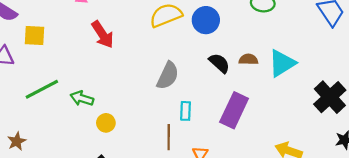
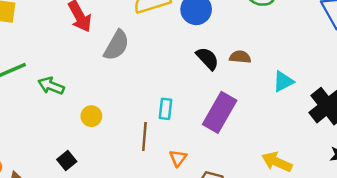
cyan triangle: (282, 63) -> (283, 81), moved, size x0.7
gray semicircle: (168, 76) -> (116, 45), moved
yellow circle: (106, 123) -> (91, 116), moved

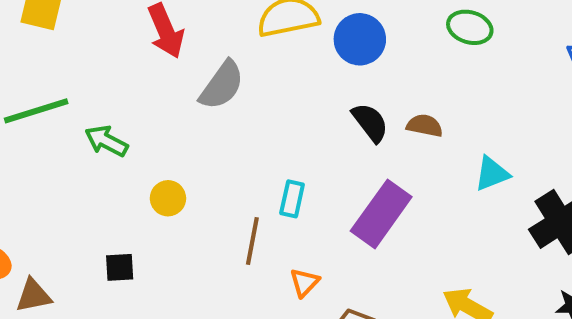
black square: (67, 160) -> (120, 267), turned 30

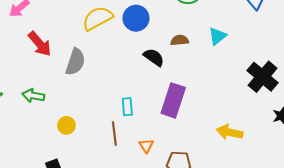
brown semicircle: (425, 126) -> (180, 40), moved
green arrow: (106, 141) -> (33, 96), moved
cyan triangle: (492, 174) -> (217, 36), moved

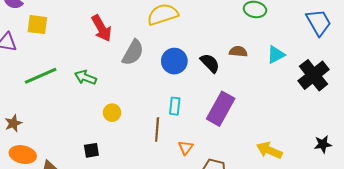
blue circle: (136, 18) -> (174, 61), moved
black cross: (263, 77) -> (314, 75), moved

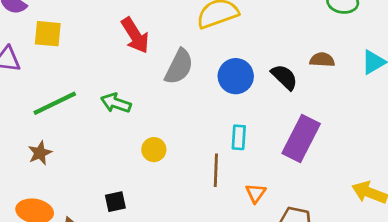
brown star: (13, 123) -> (40, 153), moved
black square: (91, 150) -> (115, 202), moved

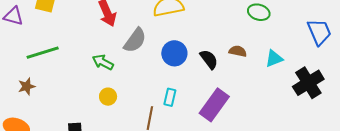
green arrow: (116, 103) -> (103, 62), moved

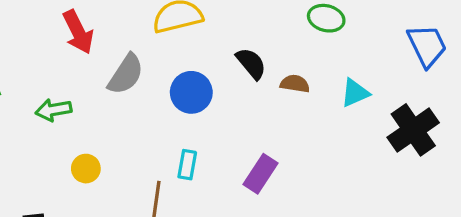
black semicircle: (209, 59) -> (251, 63), moved
green arrow: (103, 62) -> (53, 110), moved, turned -35
purple rectangle: (214, 105) -> (261, 174), size x0.7

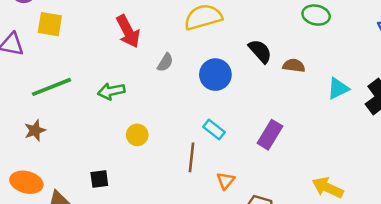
gray semicircle: (126, 74) -> (165, 62), size x0.6
cyan triangle: (355, 93) -> (338, 88), moved
cyan rectangle: (187, 165) -> (214, 130), turned -60

